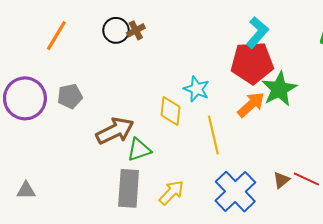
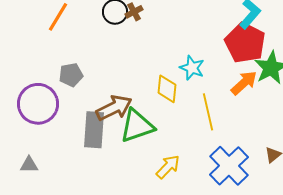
red pentagon: (252, 63) -> (245, 43), turned 30
purple circle: (25, 98) -> (38, 104), moved
green triangle: (139, 150) -> (137, 126), size x1.5
gray rectangle: (129, 188) -> (94, 130), moved

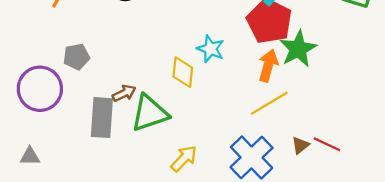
orange arrow: (244, 83) -> (268, 65), turned -32
brown arrow: (114, 108) -> (124, 93), size x0.6
yellow line: (208, 112) -> (269, 103), moved, turned 72

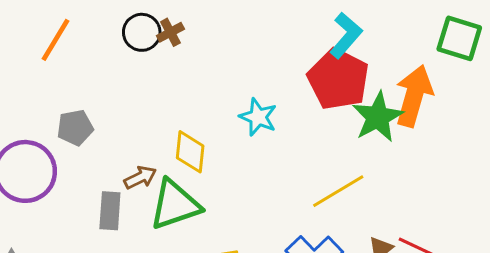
orange arrow: (268, 65) -> (414, 96), moved, size x1.4
yellow diamond: (183, 72) -> (190, 152), moved
gray rectangle: (102, 118) -> (110, 211), size x0.7

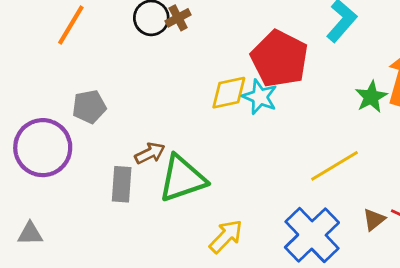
red pentagon: (338, 79) -> (280, 59), moved
green star: (378, 117) -> (371, 97), size x0.7
yellow diamond: (190, 152) -> (229, 93), moved, turned 72

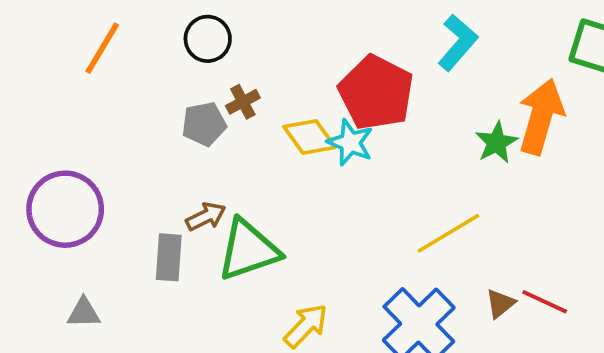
brown cross: (178, 18) -> (243, 102), moved
yellow diamond: (229, 93) -> (310, 137), turned 66
gray pentagon: (89, 107) -> (204, 124), moved
gray triangle: (30, 234) -> (84, 313), moved

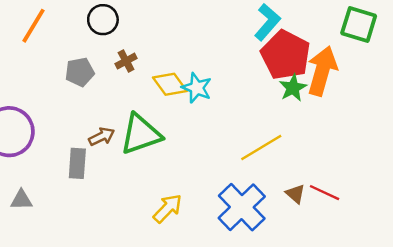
red pentagon: (376, 93) -> (286, 55), moved
gray pentagon: (204, 124) -> (80, 72), moved
green triangle: (248, 250) -> (141, 134), moved
brown triangle: (500, 304) -> (295, 194), turned -40

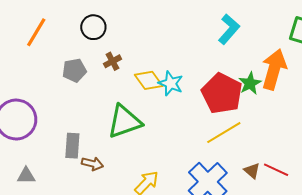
red pentagon: (286, 55) -> (222, 93), moved
brown arrow: (102, 137) -> (92, 164), moved, turned 40

